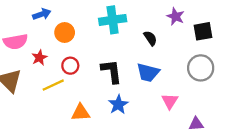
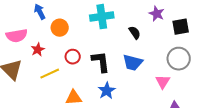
blue arrow: (42, 14) -> (40, 12), turned -98
red circle: (70, 66) -> (73, 57), moved
pink triangle: (170, 101) -> (163, 82), moved

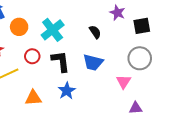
cyan cross: (102, 17) -> (53, 30), moved, turned -30

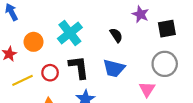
orange circle: (19, 27) -> (34, 42), moved
red circle: (32, 56) -> (50, 73), moved

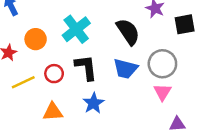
black semicircle: (116, 35) -> (128, 32), size x1.6
gray circle: (165, 64) -> (162, 64), moved

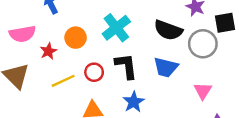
black semicircle: (128, 32) -> (168, 30), turned 144
gray circle: (162, 64) -> (203, 44), moved

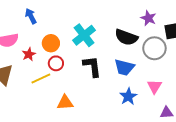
red circle: (94, 72) -> (56, 63), moved
blue star: (134, 102) -> (128, 97), moved

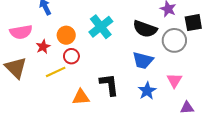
black L-shape: (92, 66) -> (109, 85), moved

